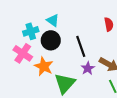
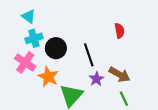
cyan triangle: (53, 20) -> (29, 16), moved

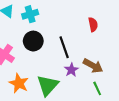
cyan cross: (34, 38) -> (30, 14), moved
orange star: (48, 77) -> (19, 83), moved

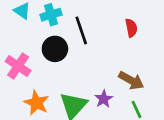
black line: (64, 47) -> (81, 30), moved
purple star: (71, 70) -> (104, 99), moved

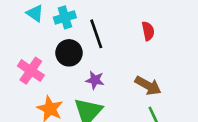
purple star: (104, 99) -> (95, 80), moved, turned -30

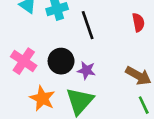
black circle: (69, 53) -> (61, 61), moved

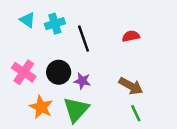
red semicircle: (138, 22) -> (131, 36), turned -91

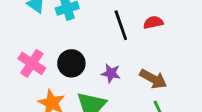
black line: (84, 39) -> (121, 25), moved
purple star: (82, 81) -> (111, 73), moved

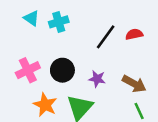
black line: (121, 25) -> (106, 37), turned 55
pink cross: (32, 63) -> (28, 70), turned 30

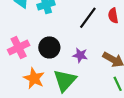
red semicircle: (134, 34) -> (113, 16), turned -88

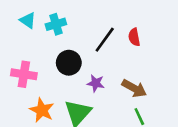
pink cross: (19, 47) -> (24, 74), turned 35
black circle: (49, 47) -> (69, 63), moved

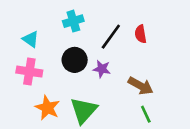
cyan triangle: (28, 20) -> (31, 39), moved
cyan cross: (56, 24) -> (73, 21), moved
purple star: (96, 83) -> (102, 69), moved

